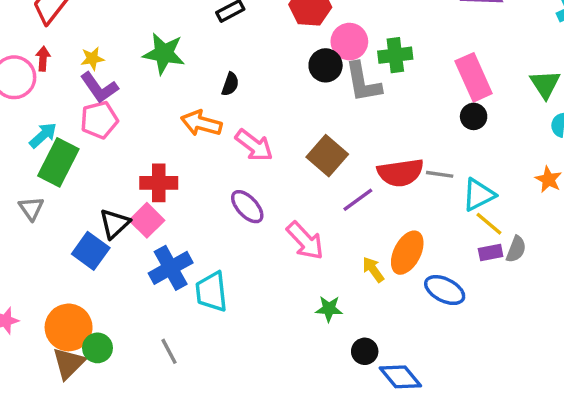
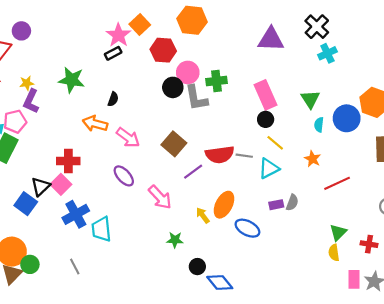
purple L-shape: (99, 88) -> (31, 101), turned 60
pink pentagon: (99, 120) -> (15, 122), moved
yellow line: (489, 224) -> (275, 143), moved

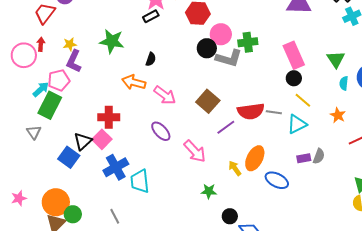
gray L-shape: (196, 98) -> (229, 58), turned -64

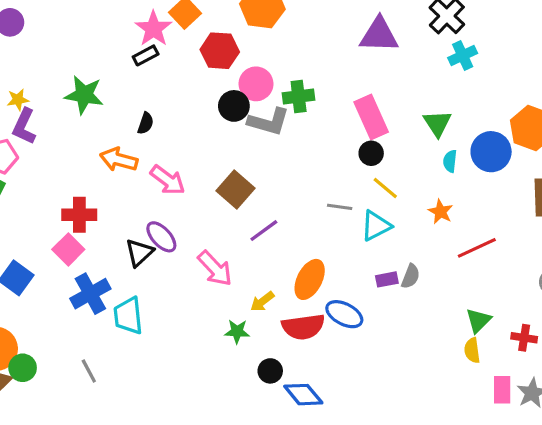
red semicircle: (251, 111) -> (303, 327), moved
black triangle: (83, 141) -> (139, 253), moved
yellow arrow: (235, 168) -> (262, 302), moved, turned -91

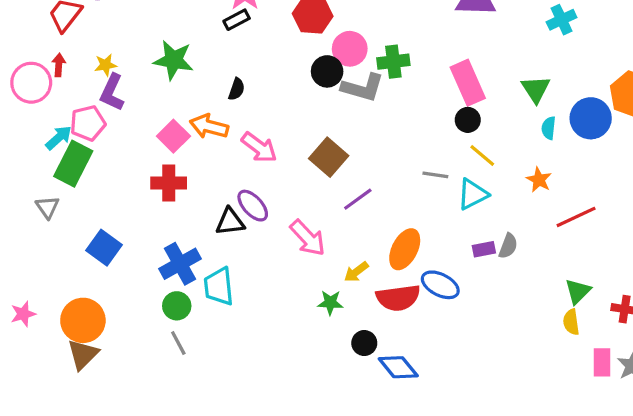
pink square: (68, 249) -> (173, 136), moved
black triangle: (139, 253) -> (230, 222), turned 36
green circle: (23, 368) -> (177, 306), moved

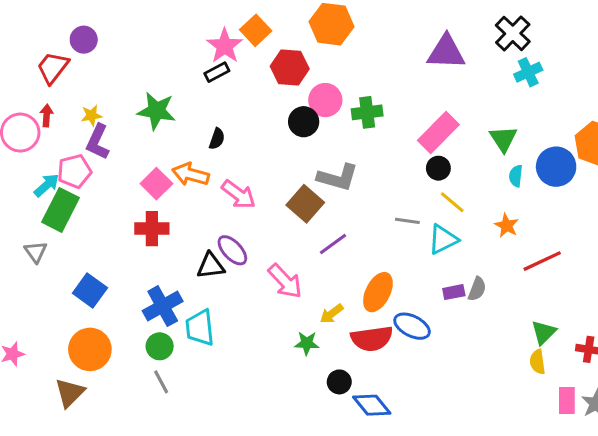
pink rectangle: (468, 83) -> (438, 133), turned 69
gray L-shape: (363, 88) -> (338, 177), moved
orange circle: (83, 320) -> (90, 349), moved

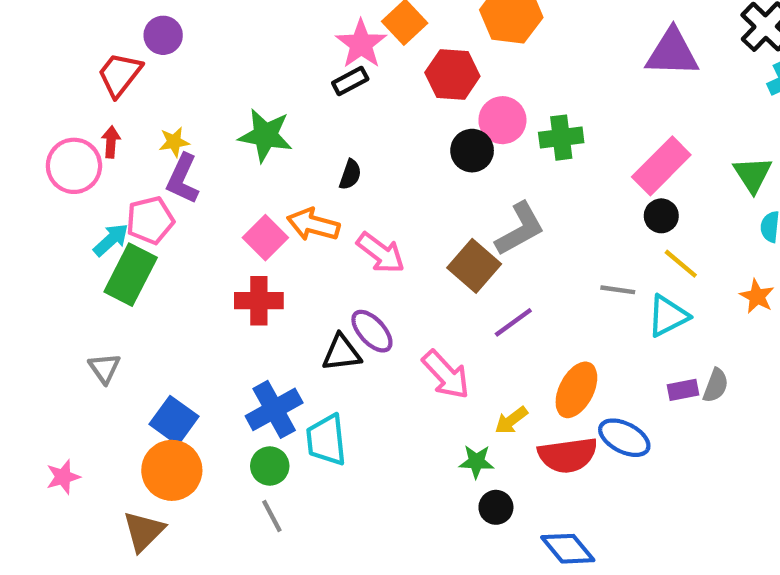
gray L-shape: (338, 177) -> (520, 229), turned -45
gray triangle: (36, 252) -> (104, 368), moved
blue square: (90, 291) -> (174, 420), moved
black circle: (339, 382) -> (496, 507), moved

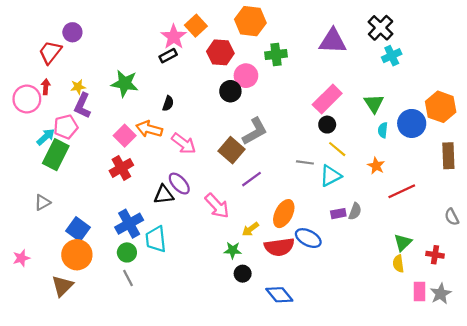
green cross: (561, 138) -> (276, 55), moved
red cross: (259, 301) -> (121, 168), turned -30
gray triangle: (104, 368) -> (42, 202), turned 36

